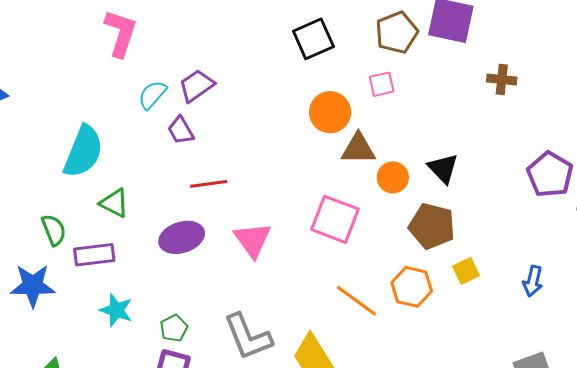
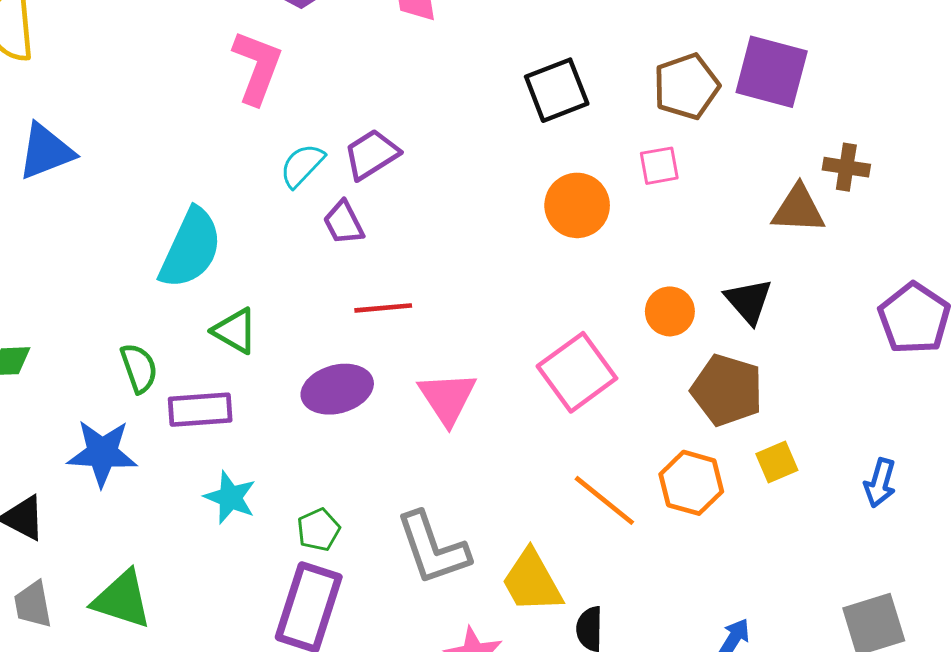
brown triangle: (358, 149) -> (798, 209), moved
pink square: (335, 219) -> (577, 372), turned 30

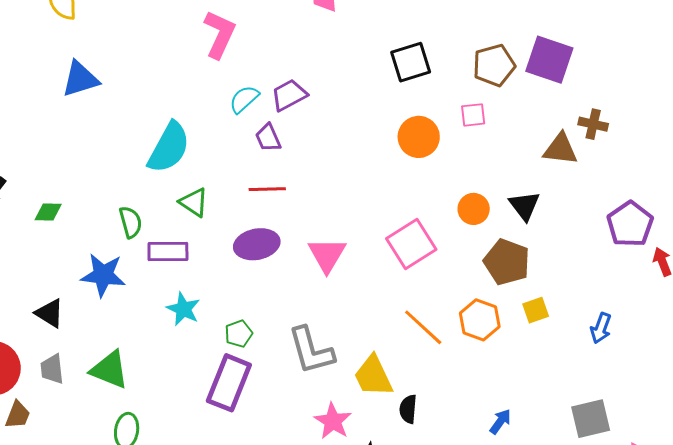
red line: (383, 308) -> (267, 189), moved

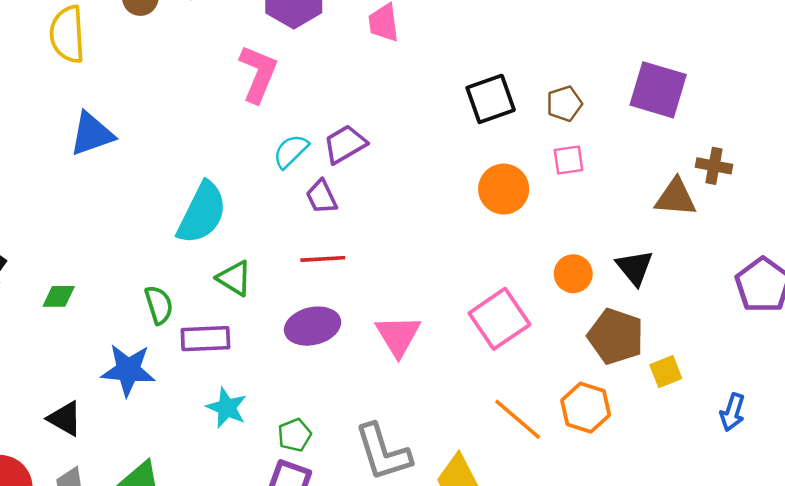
brown pentagon: (494, 65) -> (564, 104), moved, size x0.7
yellow square: (536, 310) -> (666, 372), moved

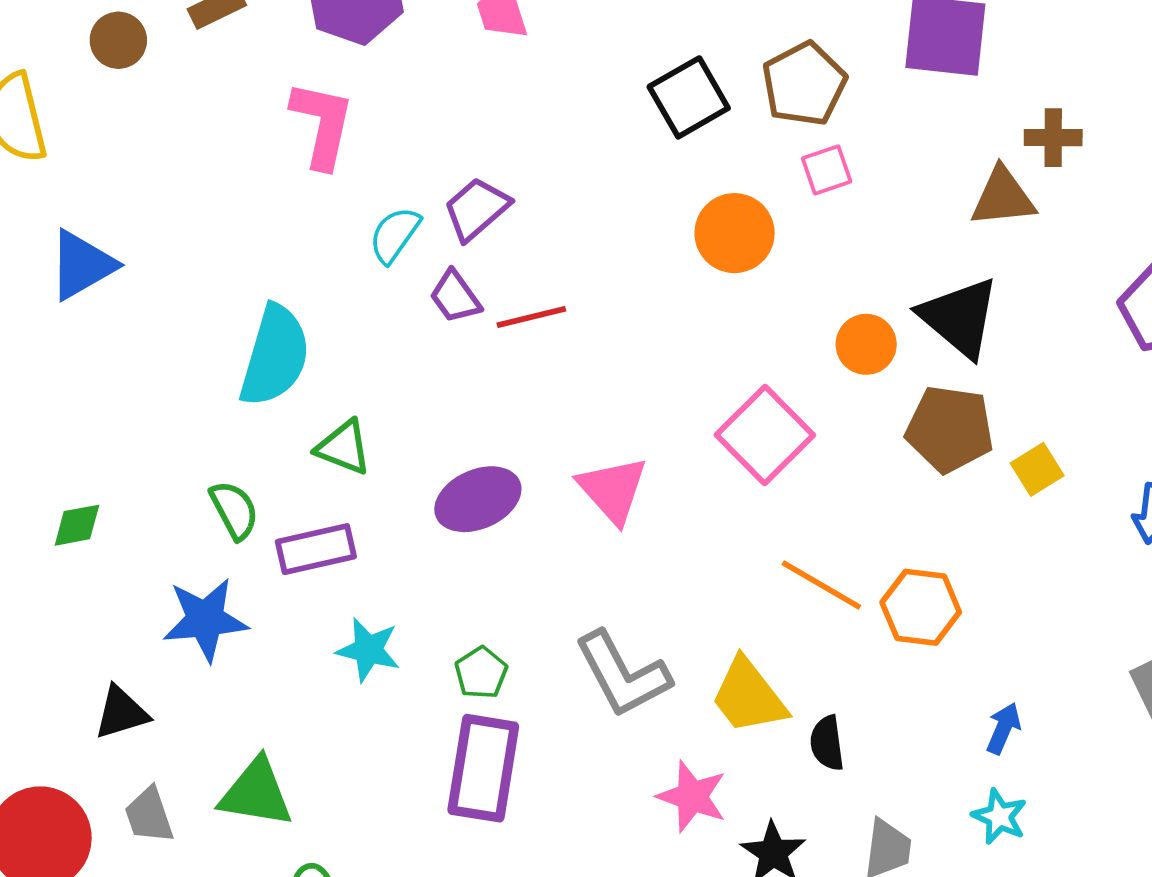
brown pentagon: (564, 104) -> (804, 84), size x1.5
red line: (323, 259) -> (531, 317), moved
black triangle: (635, 268) -> (959, 317), size x1.4
orange hexagon: (586, 408) -> (921, 607), moved
black triangle: (65, 419) -> (121, 713), turned -36

